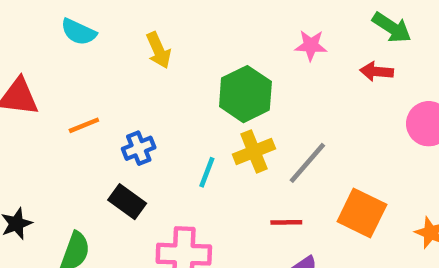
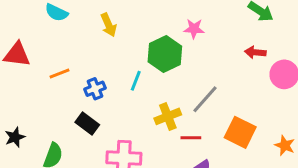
pink star: (311, 45) -> (194, 29), moved
red arrow: (377, 72) -> (255, 52), moved
yellow cross: (254, 151) -> (168, 116), moved
cyan line: (207, 172) -> (136, 81), moved

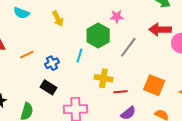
red arrow: (255, 52) -> (160, 30), size x1.5
gray line: (205, 99) -> (128, 47), moved
yellow cross: (168, 116) -> (103, 78), turned 36

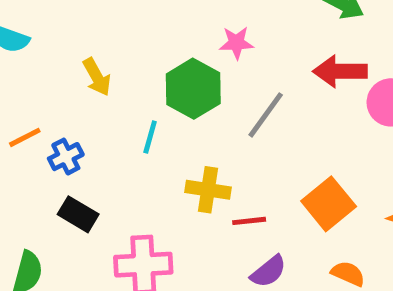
yellow arrow: (58, 19) -> (97, 77), moved
blue cross: (52, 63) -> (66, 157), moved
orange square: (154, 85) -> (329, 204), turned 30

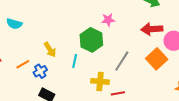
yellow arrow: (97, 77) -> (50, 50), moved
gray line: (266, 115) -> (122, 61), moved
orange square: (329, 204) -> (157, 59), moved

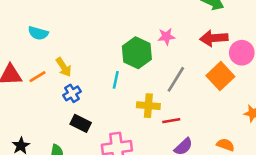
pink star: (108, 20) -> (166, 37), moved
yellow arrow: (50, 50) -> (64, 67), moved
orange line: (23, 64) -> (38, 77), moved

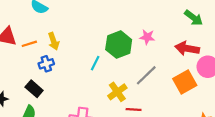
blue cross: (72, 93) -> (46, 64), moved
yellow cross: (148, 106) -> (117, 92), turned 36
black rectangle: (81, 123) -> (34, 89), moved

